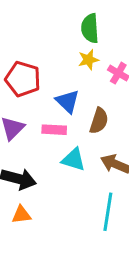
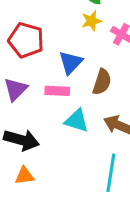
blue triangle: (68, 101) -> (71, 63), turned 30

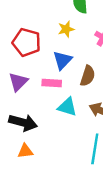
yellow star: (92, 21) -> (66, 29), moved

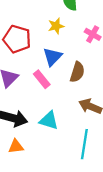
pink rectangle: (52, 83) -> (42, 79), turned 48
cyan triangle: (67, 107) -> (49, 121), moved

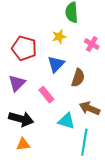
pink rectangle: (42, 79) -> (46, 95), moved
cyan triangle: (49, 121) -> (66, 121), moved

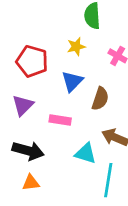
pink rectangle: (46, 95) -> (60, 120), turned -42

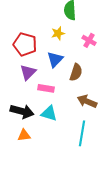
purple triangle: (23, 105) -> (28, 72), moved
cyan triangle: (86, 153) -> (49, 113), moved

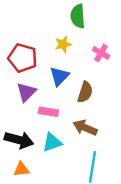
brown arrow: (87, 101) -> (85, 128), moved
cyan triangle: (49, 113) -> (52, 142), turned -36

